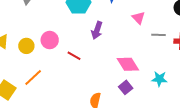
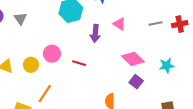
pink triangle: (138, 18) -> (119, 24), moved

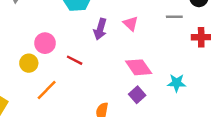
gray line: (156, 23) -> (174, 17), moved
yellow circle: (31, 65) -> (29, 63), moved
orange line: (45, 94) -> (47, 90), moved

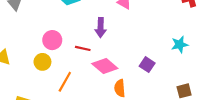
purple arrow: (100, 29) -> (101, 27), moved
pink diamond: (139, 67) -> (105, 66), moved

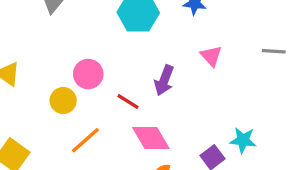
cyan star: (180, 45) -> (243, 140), moved

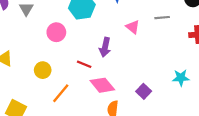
gray line: (274, 51) -> (162, 18), moved
pink circle: (88, 74) -> (56, 32), moved
cyan star: (243, 140) -> (181, 78), moved

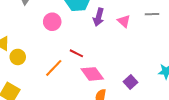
purple arrow: (105, 47) -> (99, 17), moved
yellow circle: (43, 70) -> (18, 57), moved
orange line: (61, 93) -> (54, 68), moved

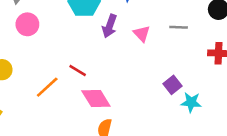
pink circle: (52, 22) -> (27, 24), moved
purple square: (130, 82) -> (172, 85), moved

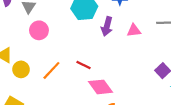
pink triangle: (142, 34) -> (134, 30), turned -48
orange line: (47, 87) -> (51, 70), moved

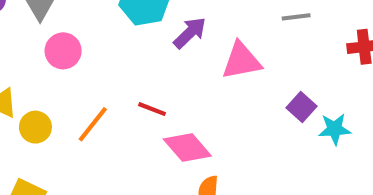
purple arrow: (107, 26) -> (190, 33), turned -144
pink triangle: (134, 30) -> (241, 61), moved, size x1.5

